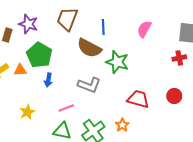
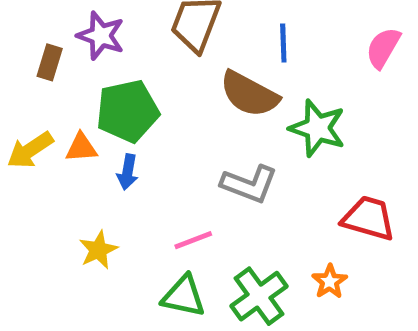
green pentagon: (39, 55) -> (128, 111), turned 30
blue arrow: (48, 80) -> (128, 172), moved

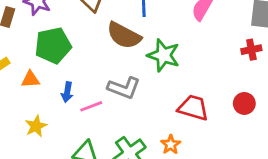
orange triangle: (81, 148) -> (30, 79), moved
blue arrow: (128, 172) -> (67, 92), moved
pink line: (193, 240) -> (91, 106), moved

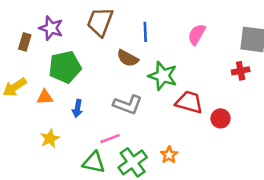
brown semicircle: (124, 35) -> (128, 58), size x0.7
red circle: (244, 103) -> (220, 118), moved
pink line: (91, 106) -> (110, 139), moved
red trapezoid: (193, 108) -> (189, 102), moved

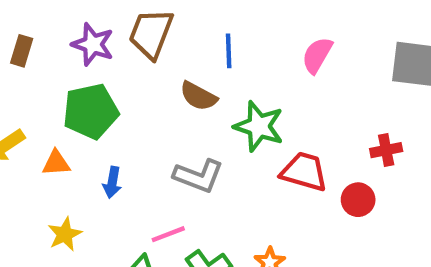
purple star: (51, 28) -> (93, 44), moved
brown rectangle: (25, 42) -> (22, 51), moved
red cross: (241, 71) -> (386, 150), moved

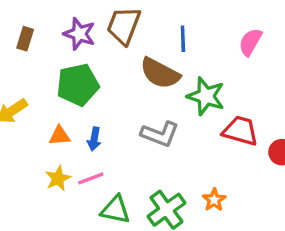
brown semicircle: (198, 96) -> (160, 73), size x1.4
orange triangle: (56, 163) -> (60, 136), moved
pink line: (168, 234) -> (91, 178), moved

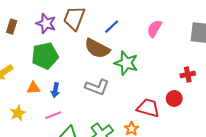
blue line: (183, 39) -> (112, 27), turned 49
red trapezoid: (240, 131) -> (148, 108), moved
yellow star: (58, 178) -> (18, 113), moved

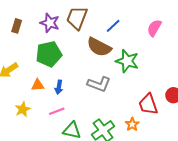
red trapezoid: (148, 108) -> (148, 104), turned -125

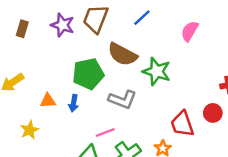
blue line: (113, 26) -> (142, 18), moved
green pentagon: (49, 54) -> (88, 74), moved
pink line: (57, 111) -> (105, 133), moved

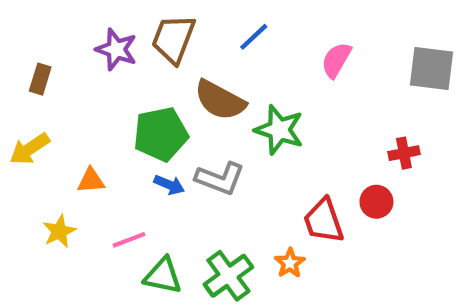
brown rectangle: (22, 29) -> (40, 79), moved
blue arrow: (74, 103) -> (169, 185), moved, turned -77
pink line: (105, 133) -> (129, 240), moved

